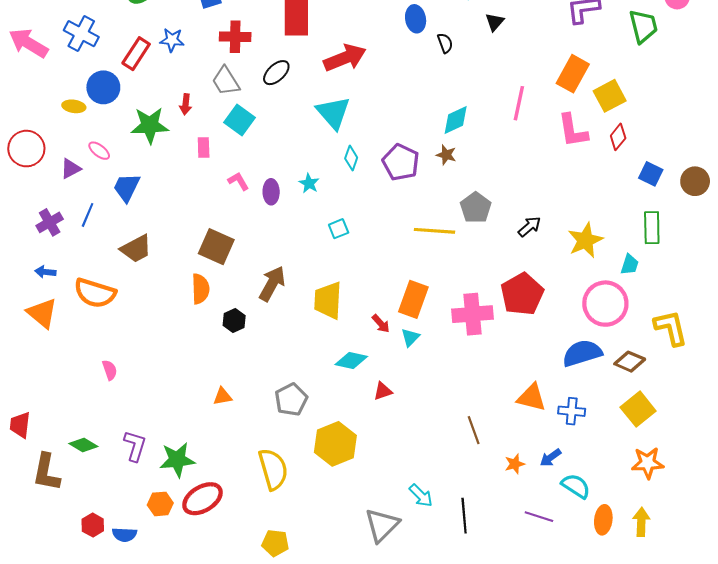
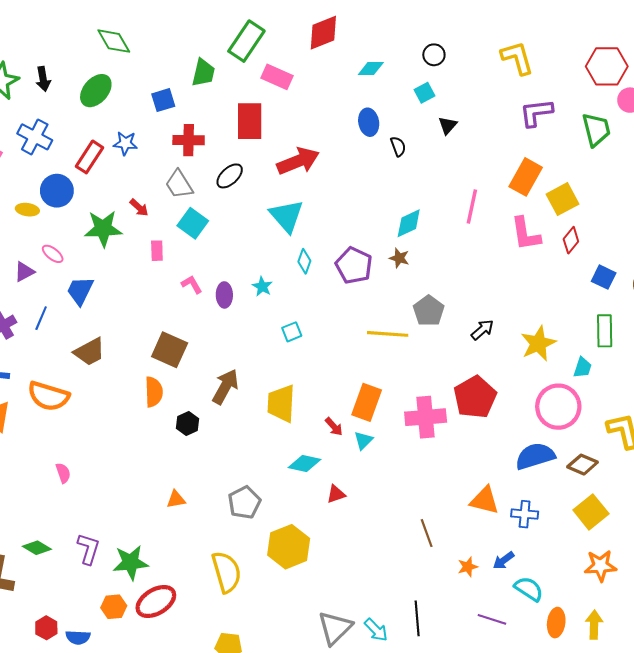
red arrow: (186, 104) -> (139, 208), turned -54
cyan arrow: (421, 496) -> (376, 630), moved

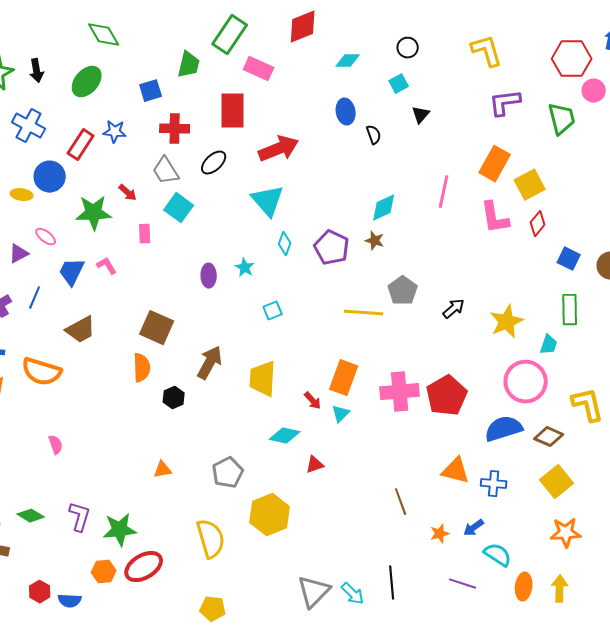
pink L-shape: (192, 284) -> (107, 266), moved
red pentagon: (475, 397) -> (447, 396), moved

